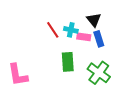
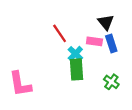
cyan cross: (71, 30) -> (75, 54), moved, turned 32
green cross: (99, 73) -> (111, 82), size x0.6

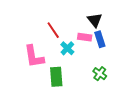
green rectangle: (76, 69) -> (56, 77), moved
pink L-shape: (20, 84) -> (34, 56), moved

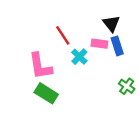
green cross: (100, 74) -> (127, 86), moved
green rectangle: (56, 77) -> (46, 93), moved, turned -54

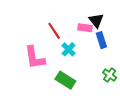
pink rectangle: (99, 44) -> (85, 28), moved
green rectangle: (46, 93) -> (65, 80), moved

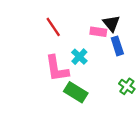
red line: (54, 31) -> (53, 27), moved
pink L-shape: (35, 58) -> (57, 69), moved

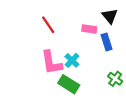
black triangle: (111, 23) -> (110, 16), moved
cyan cross: (79, 57) -> (72, 60), moved

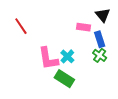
red line: (48, 25) -> (21, 26), moved
green cross: (115, 79) -> (100, 55), moved

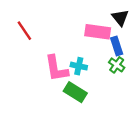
pink rectangle: (84, 27) -> (98, 32), size x1.5
cyan cross: (67, 56) -> (79, 66), turned -32

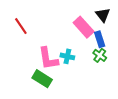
pink rectangle: (98, 32) -> (84, 27), turned 40
green rectangle: (75, 92) -> (42, 79), moved

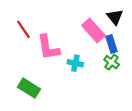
pink L-shape: (48, 58) -> (48, 47), moved
green rectangle: (42, 79) -> (29, 88), moved

